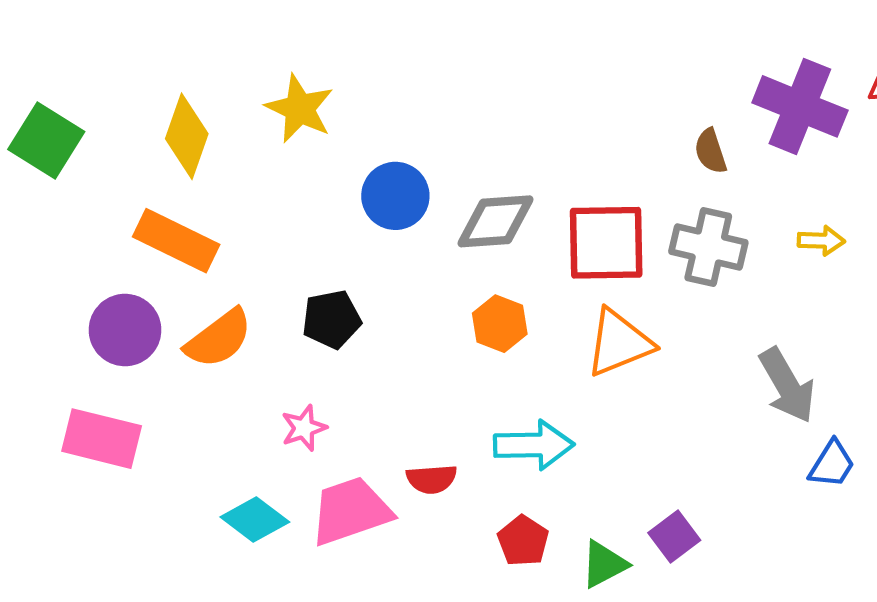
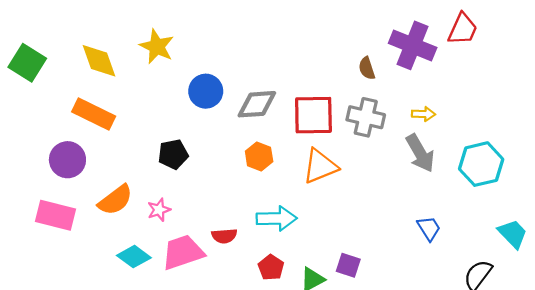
yellow diamond: (187, 136) -> (99, 61), turned -39
orange semicircle: (219, 339) -> (115, 200), moved
gray arrow: (787, 385) -> (420, 153), moved
blue trapezoid: (832, 464) -> (429, 228), turned -64
purple square: (674, 537) -> (348, 265), turned -35

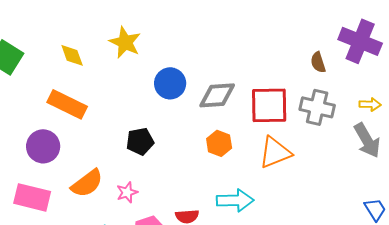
yellow diamond: (99, 61) -> (72, 55), size x0.7

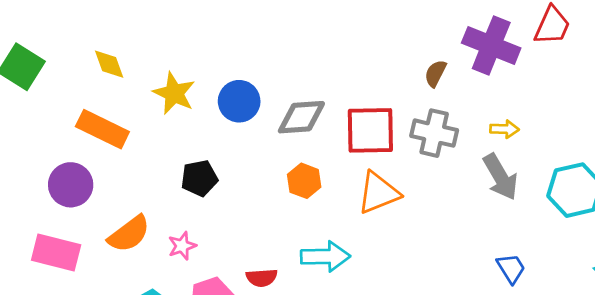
yellow star: (125, 42) -> (174, 93), moved
brown semicircle: (318, 62) -> (435, 73), turned 45

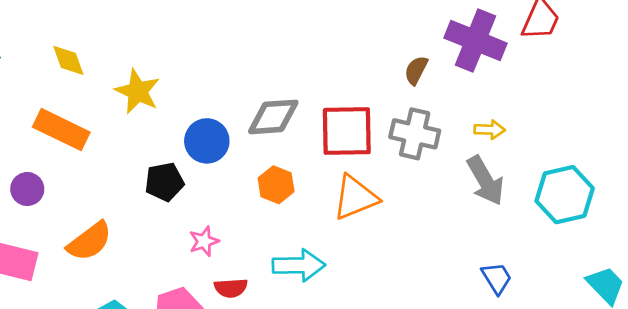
blue circle: (239, 101) -> (207, 141), moved
purple circle: (71, 185) -> (27, 189), size x0.7
pink star: (182, 246) -> (204, 241), moved

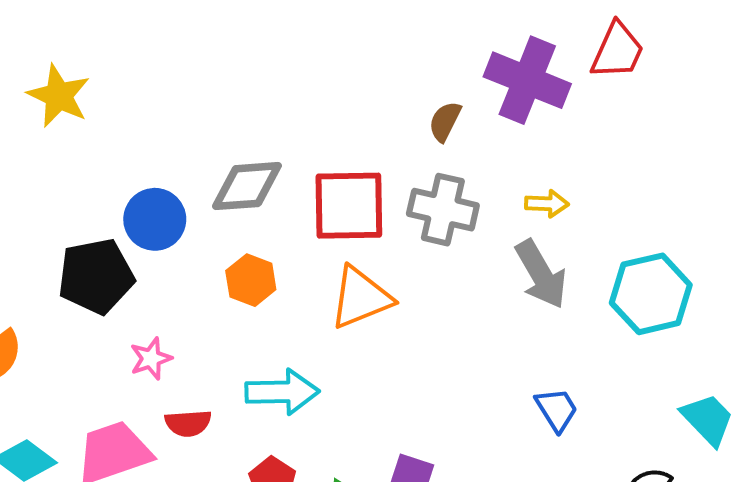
yellow star: (138, 91) -> (59, 96), moved
black pentagon: (164, 182) -> (96, 276), size x1.4

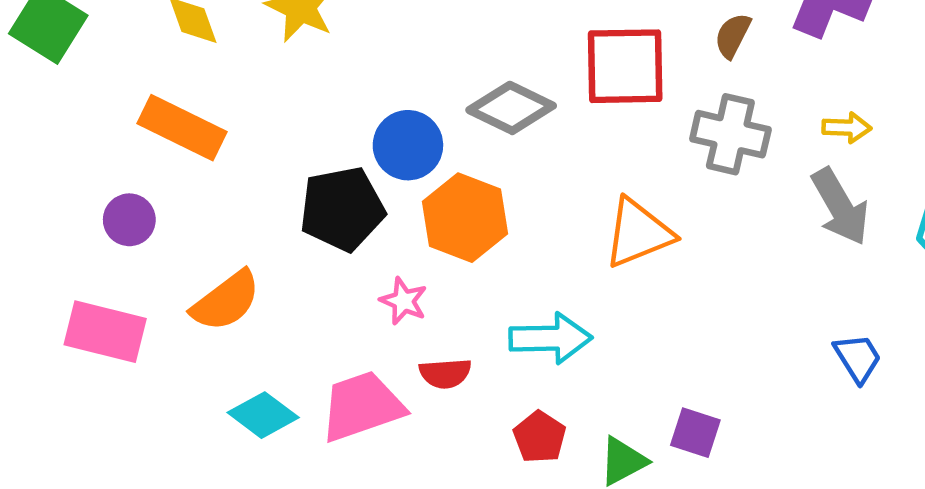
gray diamond: (247, 186) -> (511, 108), turned 30
red square: (349, 206) -> (625, 66), moved
orange hexagon: (251, 280) -> (465, 218), moved, size x1.5
pink star: (151, 359) -> (404, 301), turned -30

